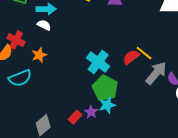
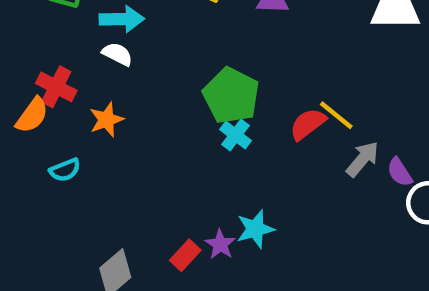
cyan cross: (98, 62) -> (236, 135), size x0.6
gray arrow: (156, 73) -> (362, 159), size x0.7
cyan semicircle: (20, 78) -> (65, 170), size x0.6
green pentagon: (105, 88) -> (231, 96), moved

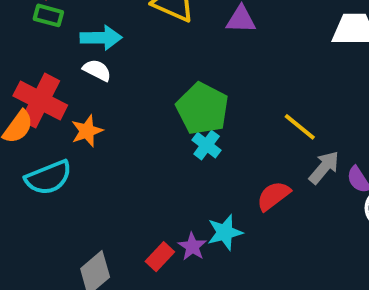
red cross: (56, 87) -> (40, 101), size x1.4
red semicircle: (308, 124) -> (273, 196), moved
cyan semicircle: (65, 170) -> (48, 178), size x1.6

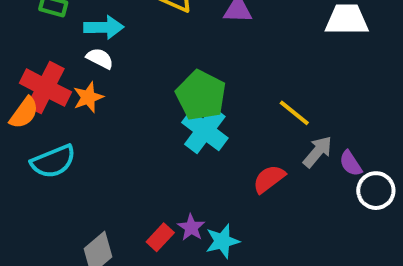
orange star: (87, 131) -> (88, 97), moved
cyan cross: (207, 145) -> (205, 130), size x1.6
cyan star: (225, 232) -> (222, 241), moved

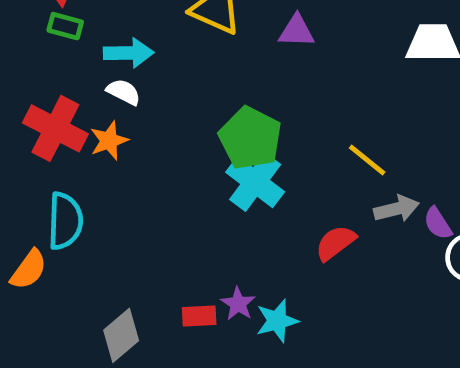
orange semicircle: (24, 113) -> (29, 270), moved
gray arrow: (318, 152) -> (396, 209), turned 36
cyan semicircle: (53, 161) -> (65, 221), turned -66
red rectangle: (160, 237) -> (199, 316), turned 44

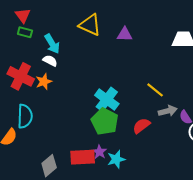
cyan arrow: (128, 53) -> (52, 44), turned 60
green pentagon: (250, 138) -> (105, 121), moved
red rectangle: (199, 316) -> (83, 157), size x1.6

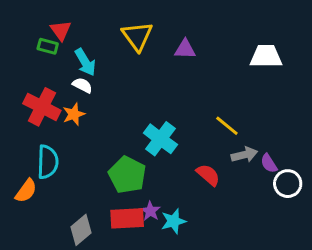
red triangle: (23, 15) -> (61, 30), moved
yellow triangle: (90, 25) -> (137, 36), turned 30
green pentagon: (105, 121) -> (127, 175), moved
red semicircle: (141, 126) -> (208, 175), turned 78

